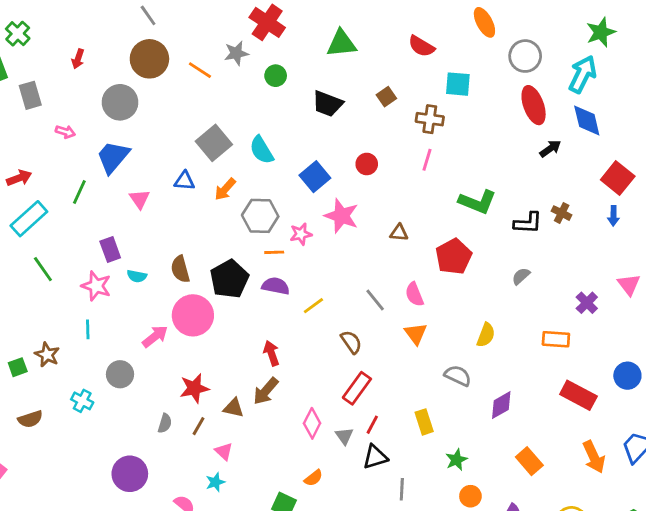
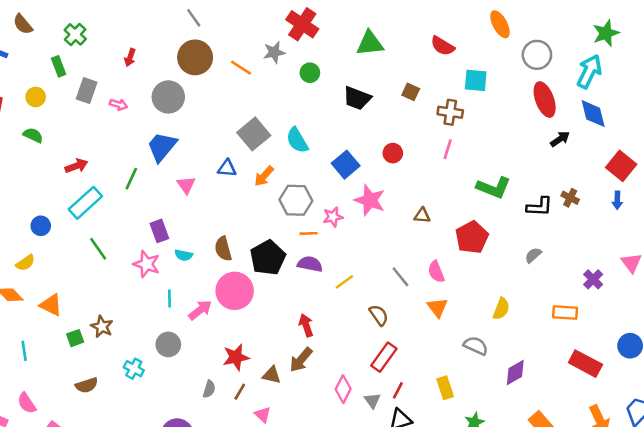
gray rectangle: (30, 95) -> (87, 91), turned 35
brown square: (386, 97) -> (411, 92), turned -30
pink arrow: (65, 132) -> (119, 105), moved
cyan line: (88, 329) -> (170, 299), moved

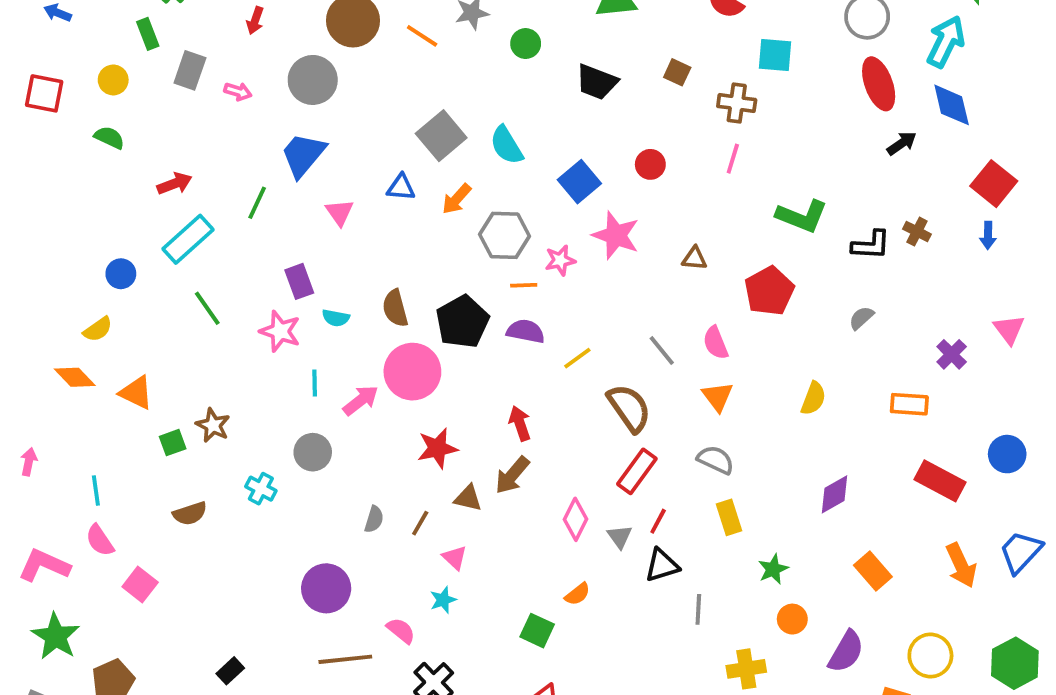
brown semicircle: (379, 315) -> (629, 408), size x1.5
gray semicircle: (476, 346) -> (716, 460), moved
cyan line: (24, 351) -> (96, 491), moved
red star: (236, 357) -> (437, 448), moved

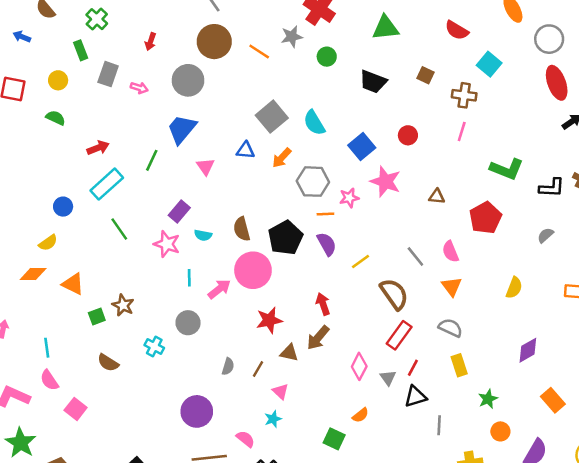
cyan square: (775, 55) -> (489, 64), turned 35
purple rectangle: (299, 281) -> (179, 212), turned 60
purple semicircle: (526, 331) -> (327, 244), turned 50
orange diamond: (75, 377) -> (33, 274), turned -45
brown semicircle: (190, 514) -> (108, 363), turned 50

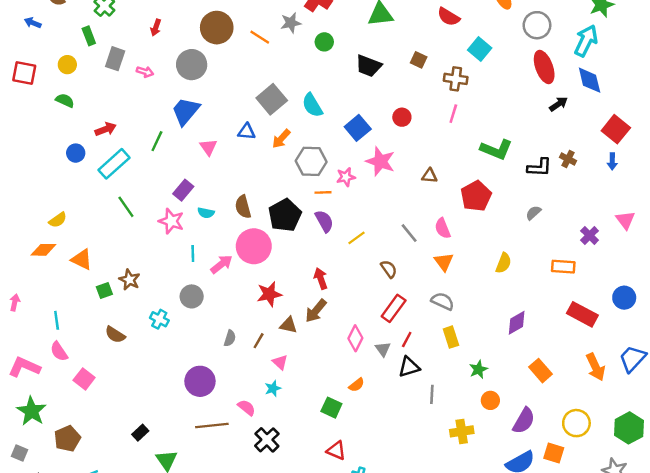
blue circle: (63, 207) -> (76, 153), moved
brown semicircle: (394, 294) -> (389, 269), size x0.6

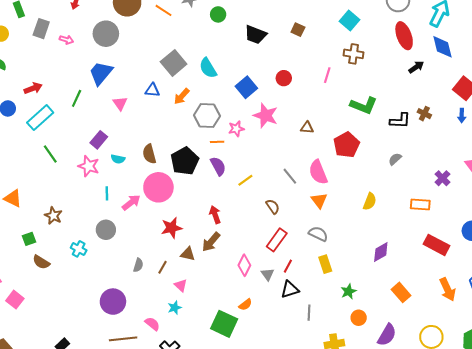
brown cross: (456, 79) -> (354, 54), moved
pink semicircle: (443, 228) -> (318, 172), size x1.4
green square: (104, 290) -> (29, 239), moved
green square: (331, 408) -> (224, 324), size x1.5

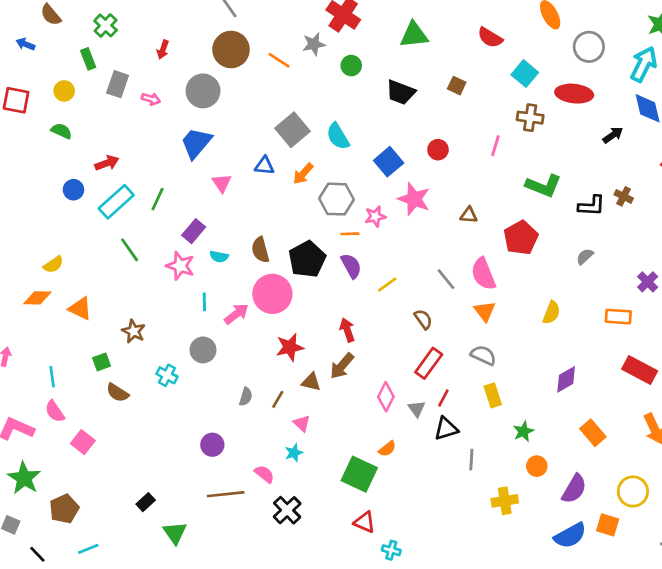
red ellipse: (404, 36) -> (574, 94), moved, turned -64
green line: (77, 98) -> (158, 199), moved
purple circle: (113, 302) -> (212, 445), size x0.7

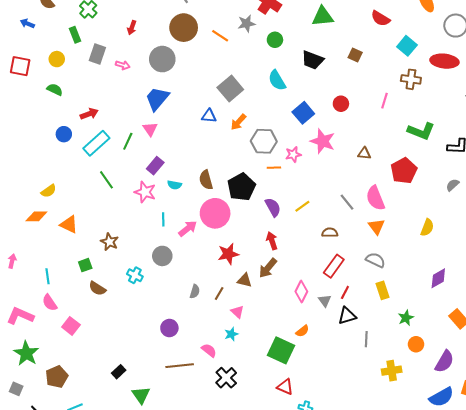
cyan semicircle: (338, 136) -> (277, 80), moved
pink triangle: (222, 183) -> (150, 129), moved
purple semicircle: (351, 266) -> (273, 207), moved
brown semicircle: (423, 319) -> (330, 233), turned -56

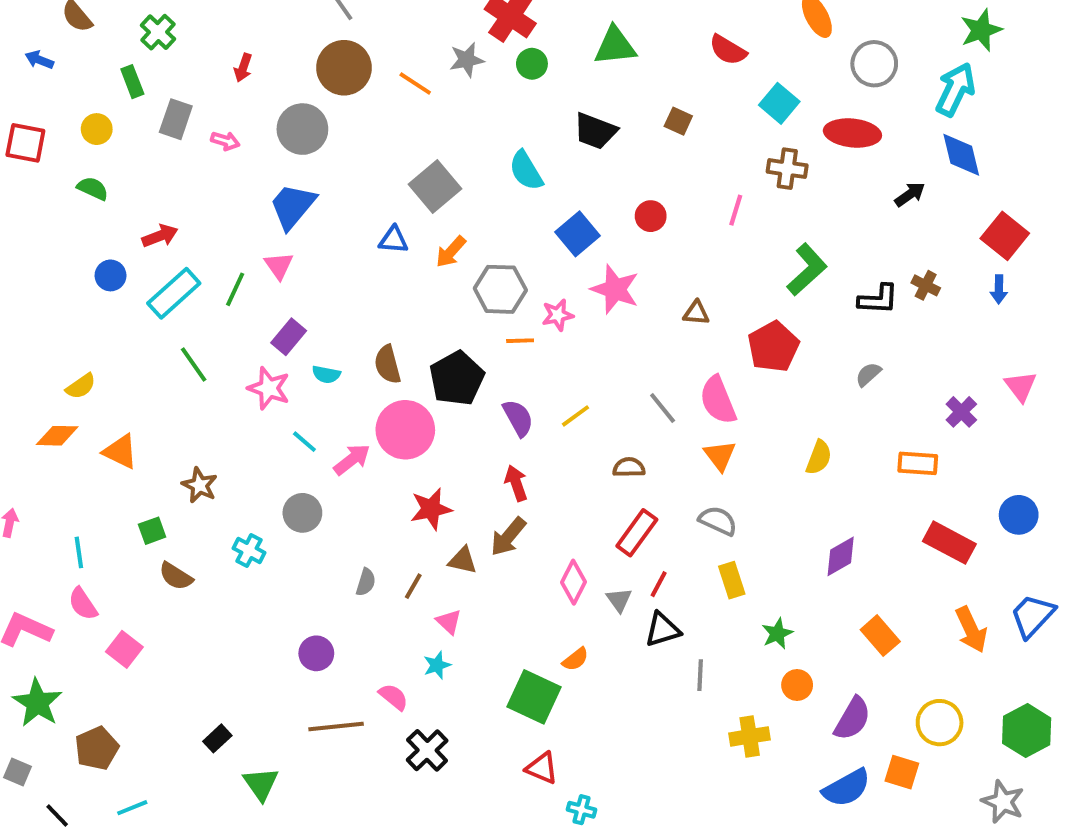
green circle: (275, 40) -> (532, 64), moved
green L-shape: (421, 131) -> (807, 270), turned -64
cyan line: (163, 219) -> (304, 442), turned -48

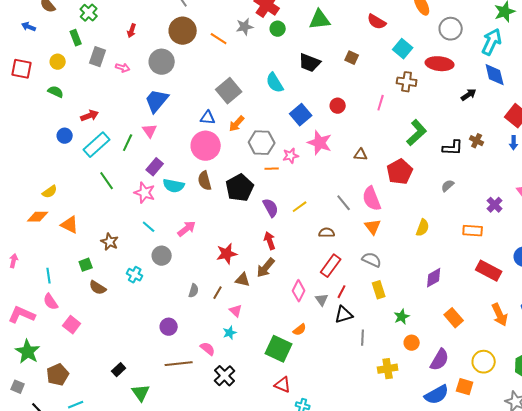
cyan semicircle: (326, 374) -> (174, 186), size x1.5
pink circle: (405, 430) -> (206, 146), moved
cyan line: (304, 442) -> (149, 227), moved

